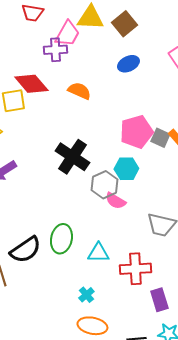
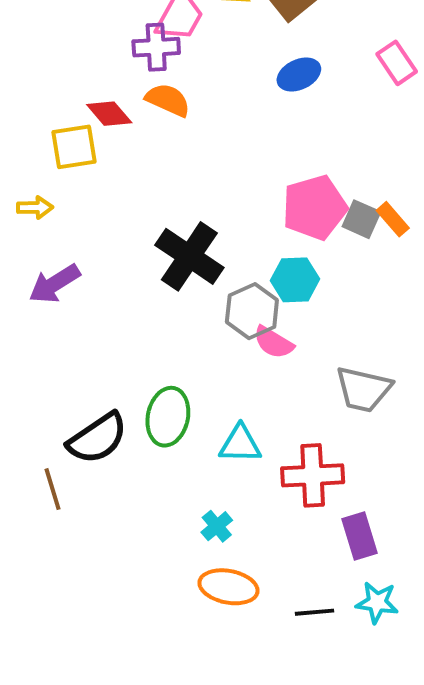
red diamond: (31, 84) -> (109, 114), size x0.7
orange semicircle: (79, 91) -> (168, 100), moved

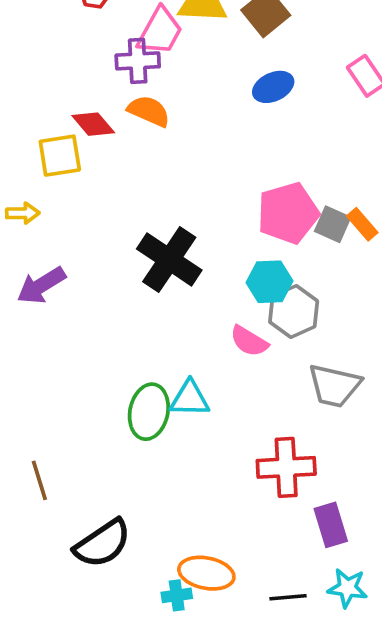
gray hexagon: (252, 311) -> (294, 311), moved
black semicircle: (98, 438) -> (102, 543), moved
cyan triangle: (240, 444) -> (190, 399), moved
cyan cross: (217, 526) -> (177, 595), moved, turned 32

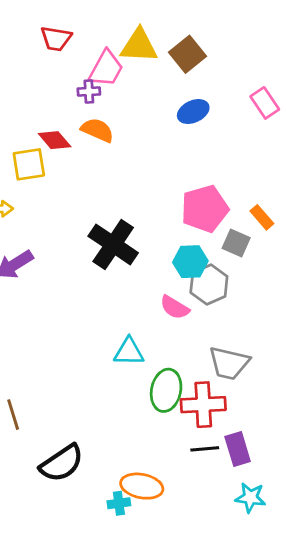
purple cross: (138, 61) -> (89, 91), size x0.7
gray square: (333, 224) -> (236, 243), moved
gray trapezoid: (334, 386) -> (229, 363), moved
green ellipse: (149, 412) -> (166, 390), moved
black line: (288, 597) -> (205, 449), moved

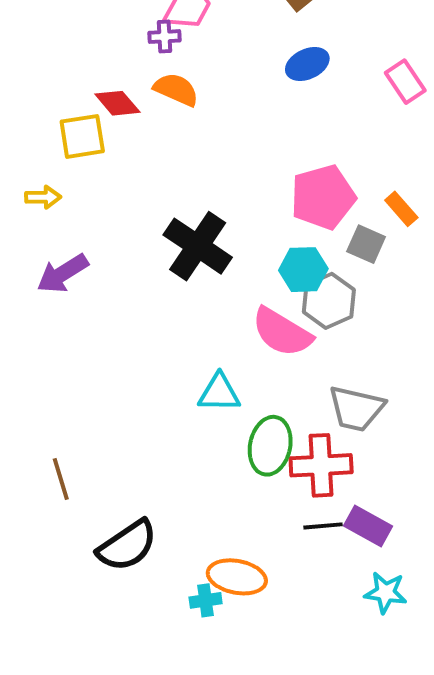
pink rectangle: (265, 103) -> (405, 82), moved
pink semicircle: (175, 307) -> (282, 332), size x1.5
purple rectangle: (238, 449) -> (368, 526), turned -44

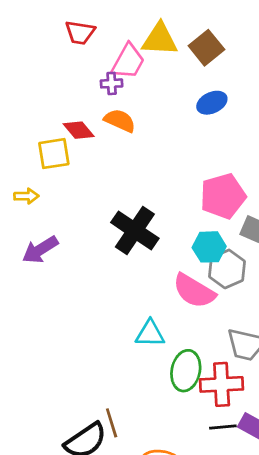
brown line: (61, 479) -> (112, 423), moved

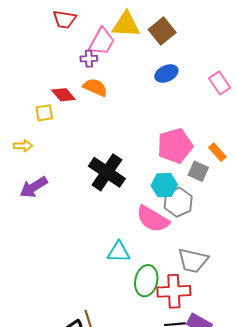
yellow square: (54, 154) -> (44, 113), size x0.7

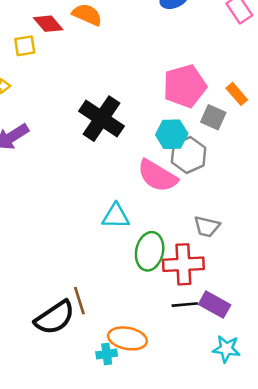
gray trapezoid: (193, 260) -> (207, 227), size x0.7

